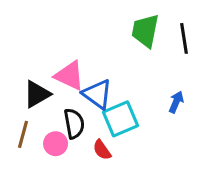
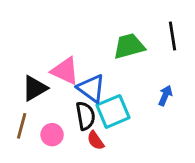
green trapezoid: (145, 31) -> (129, 46), moved, turned 64
black semicircle: (74, 124) -> (85, 116), moved

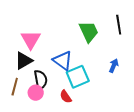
green trapezoid: (129, 46) -> (89, 32), turned 80
pink triangle: (65, 71) -> (31, 40), moved, turned 35
black semicircle: (85, 116) -> (41, 80), moved

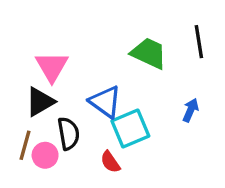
green trapezoid: (89, 32) -> (149, 53), turned -40
pink circle: (36, 93) -> (45, 155), moved

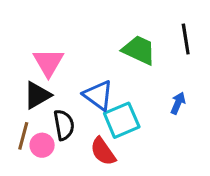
red semicircle: (110, 162) -> (103, 151), size x1.4

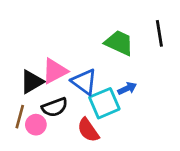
pink triangle: (48, 62) -> (55, 71), moved, turned 32
blue arrow: (178, 103) -> (127, 88), moved, turned 42
black semicircle: (64, 125) -> (55, 107), turned 80

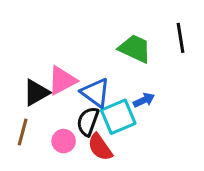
black semicircle: (55, 107) -> (88, 121), moved, turned 130
pink circle: (36, 125) -> (64, 141), moved

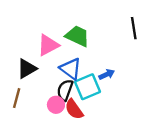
green trapezoid: (135, 49) -> (77, 36), moved
pink triangle: (62, 80) -> (48, 45), moved
pink circle: (64, 141) -> (56, 105), moved

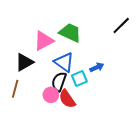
black line: (134, 28) -> (121, 26), turned 54
cyan square: (88, 87) -> (79, 79), size x0.7

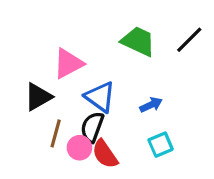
green trapezoid: (70, 33) -> (138, 41), moved
cyan square: (79, 79) -> (161, 145), moved
brown line: (15, 89) -> (56, 133), moved

